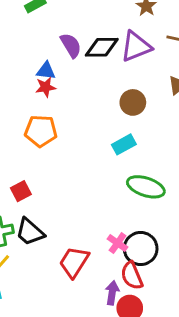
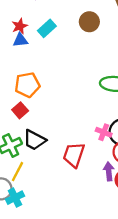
blue triangle: (46, 71) -> (20, 40), moved
orange pentagon: (41, 131) -> (27, 85), moved
cyan rectangle: (124, 144) -> (47, 28), moved

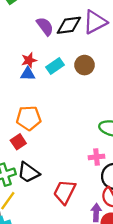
brown circle: (89, 22) -> (85, 65), moved
pink cross: (104, 132) -> (96, 157), moved, turned -35

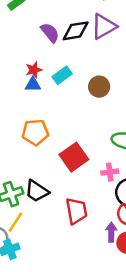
brown circle: (85, 65) -> (99, 87), moved
red square: (18, 142) -> (74, 157), moved, size x1.6
red trapezoid: (65, 192) -> (76, 211), turned 145

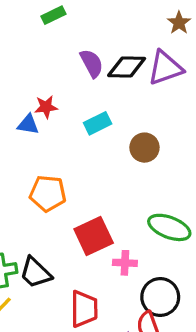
red star: (34, 70) -> (46, 107), moved
blue triangle: (33, 85) -> (28, 124), moved
pink cross: (110, 172) -> (125, 263), moved

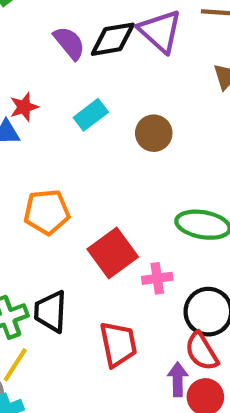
purple triangle: (165, 68) -> (160, 31), turned -48
black trapezoid: (36, 273) -> (51, 311), turned 60

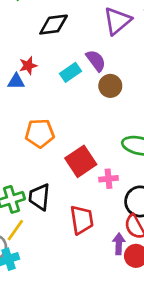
purple triangle: (160, 31) -> (117, 21), turned 36
black diamond: (113, 39) -> (54, 25), moved
purple semicircle: (69, 43) -> (96, 61), moved

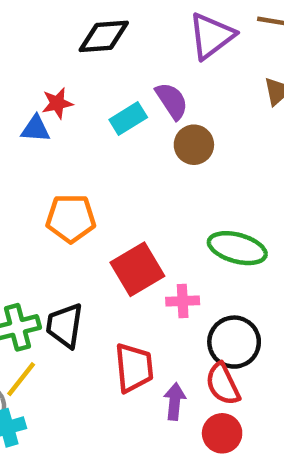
purple arrow: (119, 244) -> (175, 401), moved

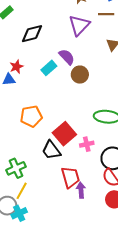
black trapezoid: (65, 326) -> (51, 150), moved, turned -35
purple arrow: (175, 401) -> (81, 190), moved

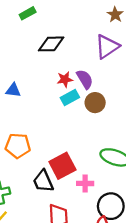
red star: (17, 67) -> (65, 79), moved
cyan rectangle: (49, 68) -> (70, 97), moved
orange pentagon: (31, 116) -> (18, 146), moved

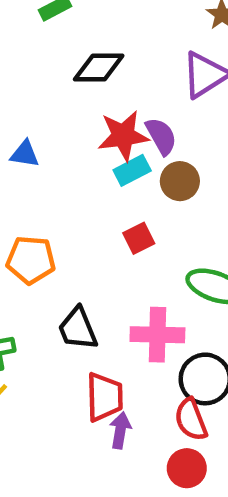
red star: (65, 79) -> (123, 136), size x1.6
red square: (62, 166) -> (139, 238), moved, size x0.6
pink cross: (85, 183) -> (157, 335), size x1.6

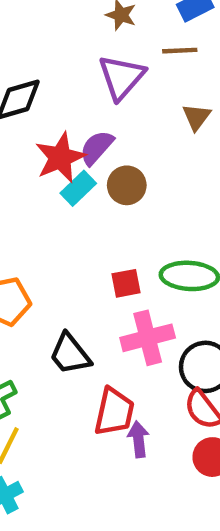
purple semicircle: (161, 136) -> (97, 148), turned -93
red square: (139, 238) -> (126, 283), moved, turned 32
red trapezoid: (104, 397) -> (114, 412), turned 30

